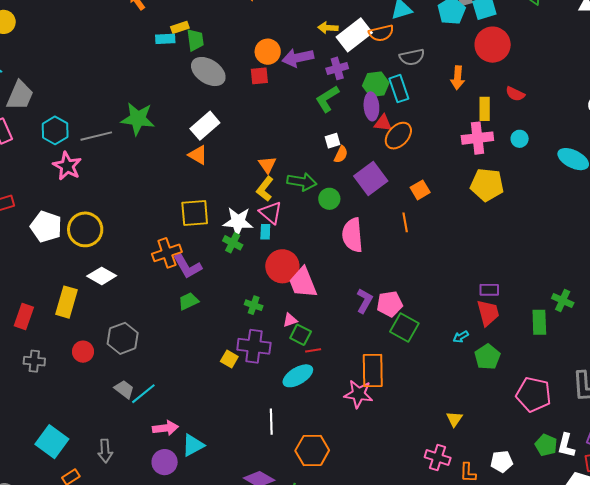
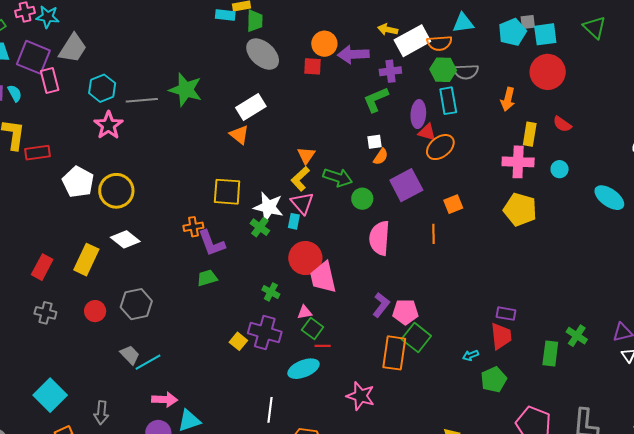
green hexagon: (376, 84) -> (443, 70), moved
orange cross: (167, 253) -> (193, 227), size x0.7
orange rectangle: (373, 370) -> (394, 353), moved

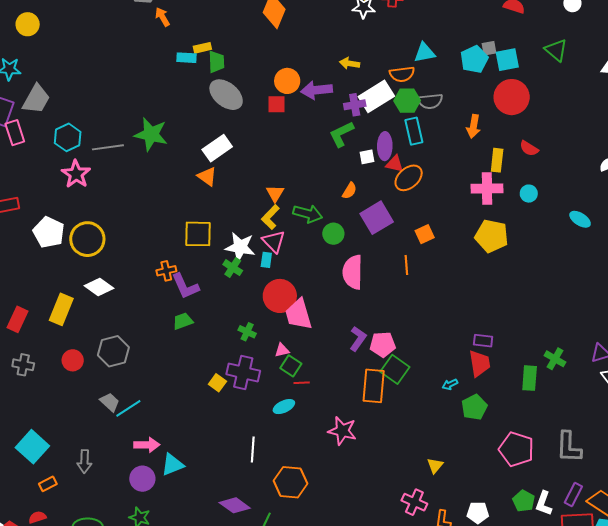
white rectangle: (412, 41) -> (376, 96), moved
white square: (374, 142) -> (367, 157), moved
cyan ellipse: (609, 198) -> (580, 219), size x0.7
cyan ellipse: (303, 369) -> (284, 407), size x0.7

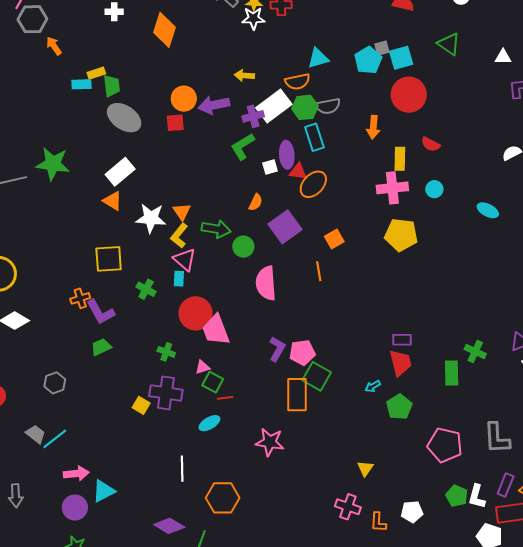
white star: (240, 247) -> (151, 218), moved
gray hexagon: (113, 351) -> (55, 383), moved, size x0.7

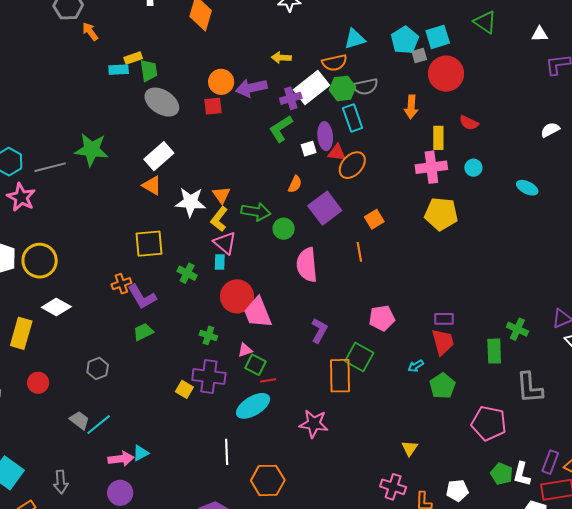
gray square: (382, 48) -> (419, 56), moved
pink pentagon: (302, 353) -> (382, 318), moved
cyan ellipse: (209, 423) -> (253, 406), size x1.6
gray L-shape: (497, 438) -> (530, 388), moved
cyan triangle: (104, 491) -> (141, 453), moved, size x0.7

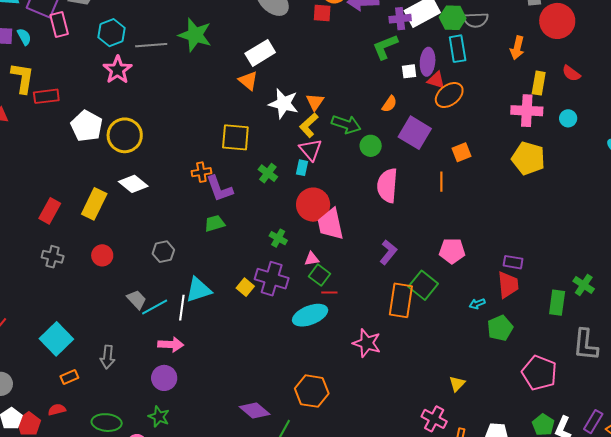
purple square: (325, 208) -> (415, 133), turned -32
white line: (227, 452) -> (182, 308), moved
cyan triangle: (141, 453) -> (198, 290), moved, size x1.6

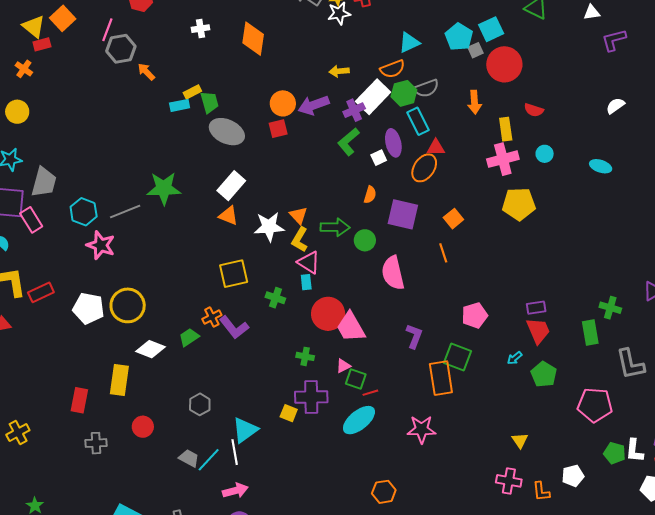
red triangle: (436, 80) -> (436, 148), moved
green trapezoid: (215, 223) -> (189, 337), moved
orange hexagon: (312, 391) -> (384, 492), size x0.7

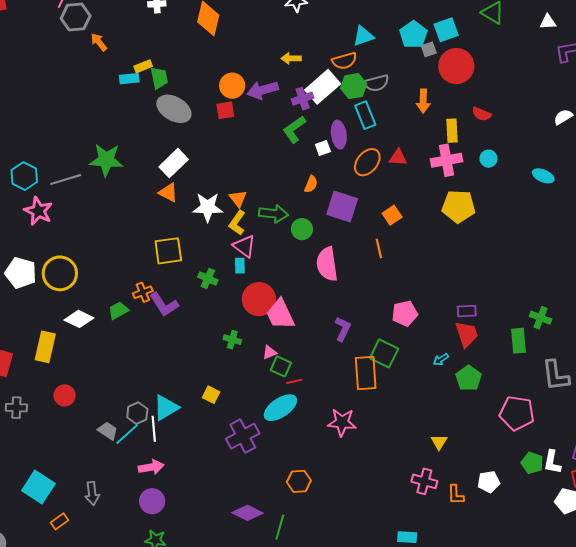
red triangle: (436, 148) -> (398, 157), moved
purple cross: (311, 397) -> (243, 436), moved, turned -32
gray hexagon: (200, 404) -> (137, 413), moved

